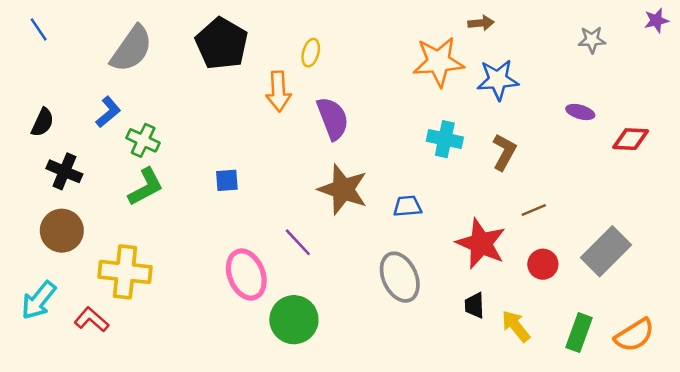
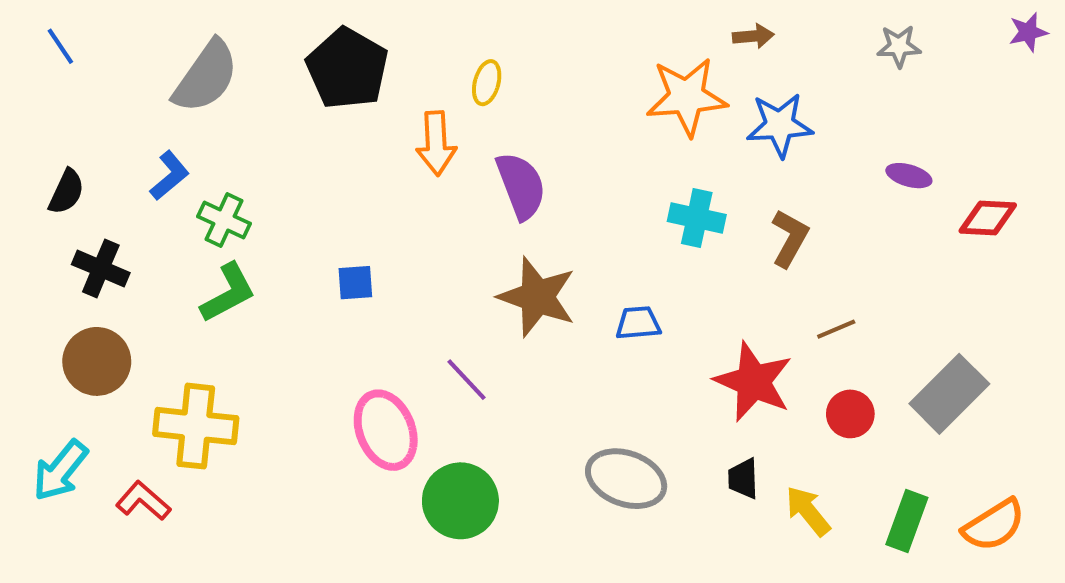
gray star: (592, 40) -> (899, 46), moved
gray ellipse: (400, 277) -> (626, 479), moved, turned -45

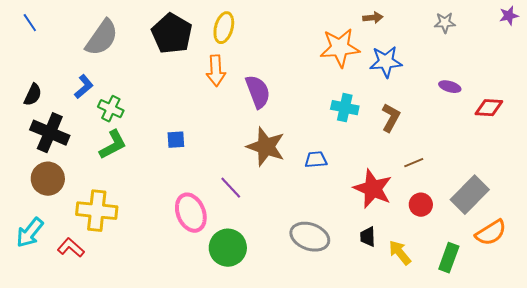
yellow ellipse: (487, 83) -> (224, 28), moved, size x1.4
black cross: (101, 269) -> (50, 133), size x1.4
orange semicircle: (994, 525) -> (491, 233), moved

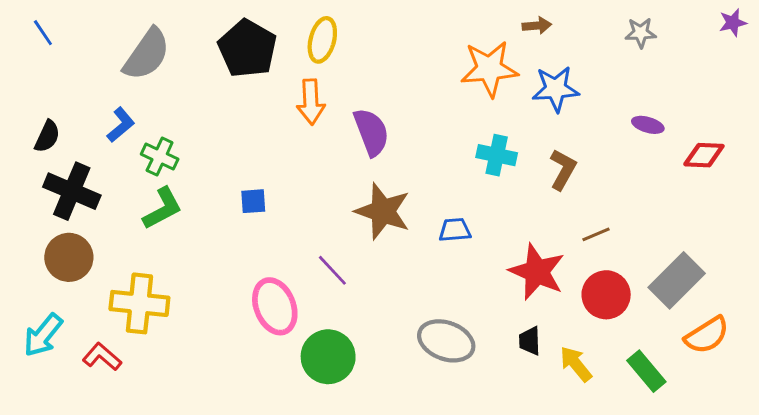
red circle: (421, 205) -> (606, 295), size x1.4
green rectangle: (449, 258) -> (646, 371), turned -60

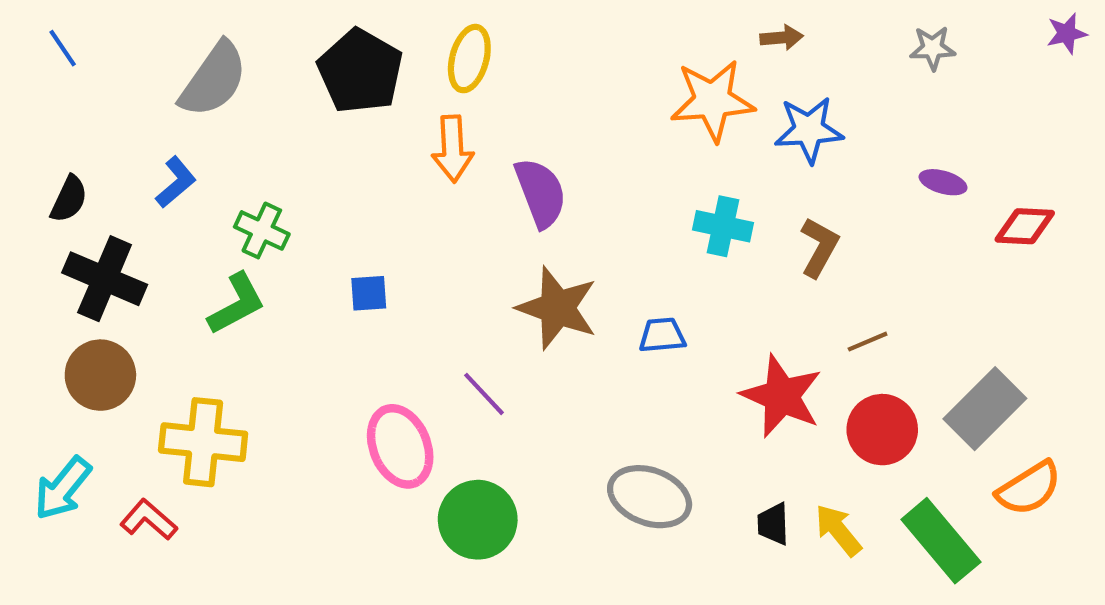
green cross: (160, 157) -> (262, 230), moved
black trapezoid: (530, 341) -> (773, 524), moved
green rectangle: (646, 371) -> (941, 541), size x1.4

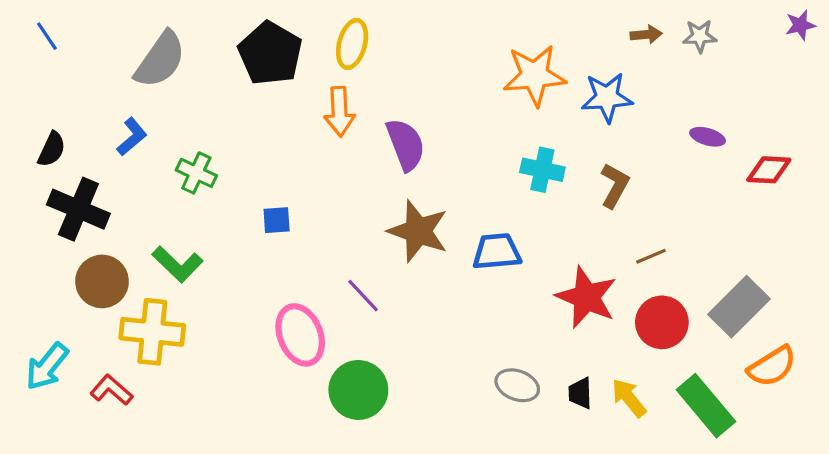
brown arrow: (782, 38) -> (646, 35), moved
green L-shape: (237, 304) -> (177, 264), moved, turned 72
blue trapezoid: (662, 335) -> (497, 252), size x1.4
brown circle: (100, 375) -> (102, 281), moved
gray ellipse: (650, 497) -> (517, 385), moved, size x0.7

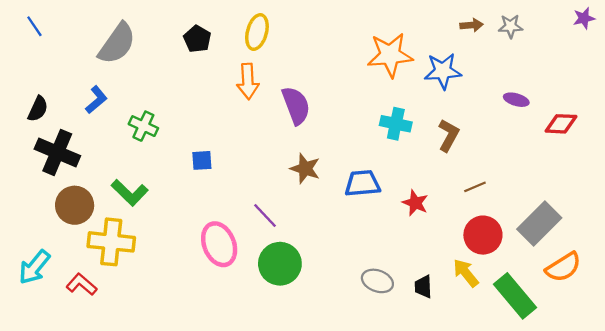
black pentagon: (270, 53) -> (197, 39), size x0.6
brown star: (418, 231) -> (305, 169), size x0.7
red star: (586, 297) -> (415, 203), moved, size x0.6
green circle: (358, 390) -> (280, 264), moved
yellow arrow: (629, 398) -> (466, 273), moved

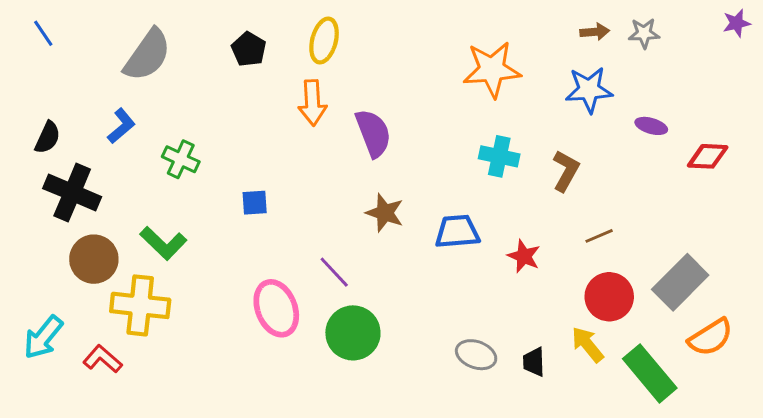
blue star: (443, 71) -> (589, 90), moved

